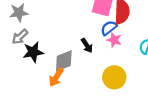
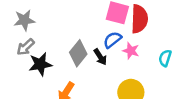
blue semicircle: (109, 28) -> (112, 40), moved
gray diamond: (64, 61) -> (78, 53), moved, turned -30

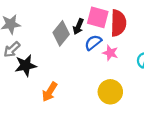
gray diamond: (78, 53) -> (61, 33), moved
black arrow: (100, 57) -> (78, 27), moved, turned 56

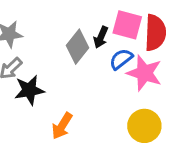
pink star: (110, 53) -> (144, 73), size x1.6

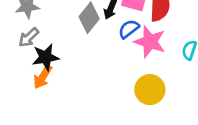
orange arrow: (62, 126) -> (43, 77), moved

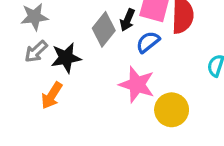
pink star: (150, 42) -> (137, 85), moved
black star: (46, 57) -> (66, 58), moved

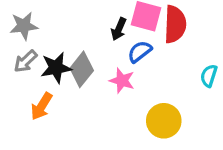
gray diamond: (104, 29) -> (82, 69), moved
pink star: (137, 85) -> (122, 81), moved, size x0.7

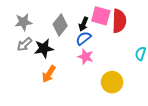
blue semicircle: (140, 52) -> (84, 38), moved
gray diamond: (82, 69) -> (60, 25), moved
orange arrow: (42, 106) -> (49, 74), moved

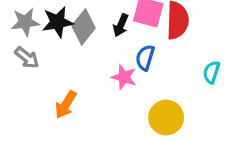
blue semicircle: (84, 38) -> (145, 58), moved, turned -35
gray arrow: (24, 44) -> (27, 58), turned -98
black star: (44, 48) -> (58, 22), moved

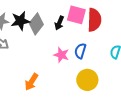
blue semicircle: (145, 58) -> (80, 51), moved
orange arrow: (66, 105) -> (31, 82), moved

